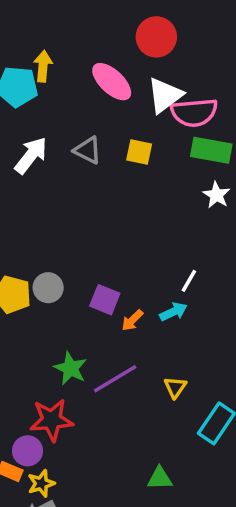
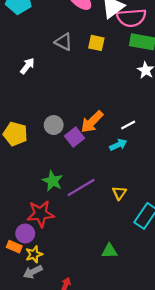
white arrow: (31, 155) -> (27, 66), moved, size x0.7
white line: (189, 281) -> (128, 125), turned 32
gray circle: (48, 288) -> (54, 125), moved
purple square: (105, 300) -> (74, 137), turned 30
orange arrow: (132, 320) -> (92, 122), moved, size x1.6

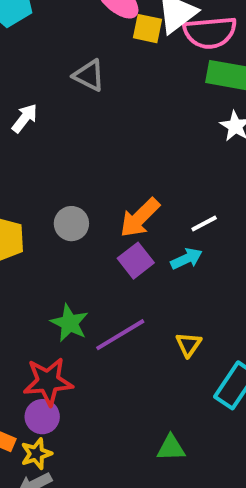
yellow square: (96, 43) -> (148, 29), moved
purple square: (74, 137) -> (136, 261), moved
purple circle: (25, 233) -> (42, 417), moved

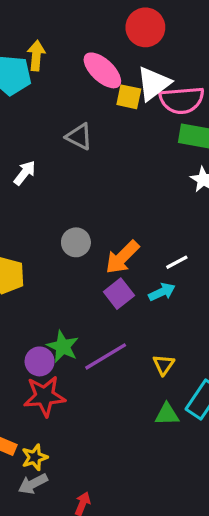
gray circle: (71, 224) -> (76, 242), moved
purple circle: (42, 417) -> (40, 361), moved
green triangle: (171, 448) -> (167, 414), moved

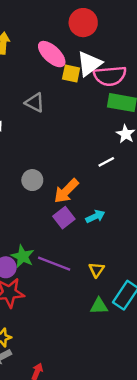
white line: (177, 262) -> (106, 162), moved
purple line: (106, 356) -> (54, 264), turned 52

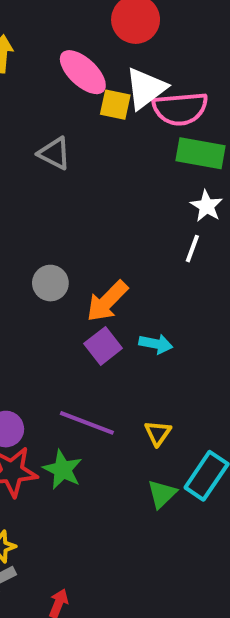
white line: (106, 162) -> (192, 249), moved, turned -42
cyan arrow: (95, 216) -> (156, 344), turned 36
green star: (23, 256) -> (63, 470), moved
green triangle: (99, 306) -> (162, 494), turned -42

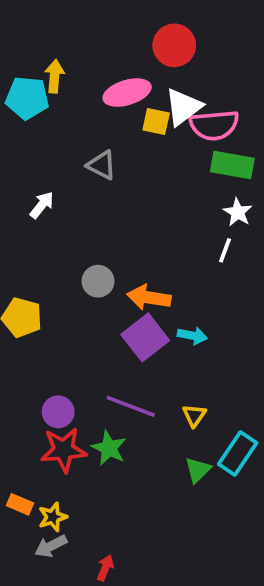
pink ellipse: (83, 72) -> (127, 93), turned -60
orange arrow: (107, 301) -> (149, 297), turned 54
purple square: (103, 346) -> (145, 337), size x1.4

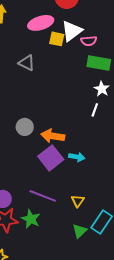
pink semicircle: (214, 125) -> (89, 41), size x0.6

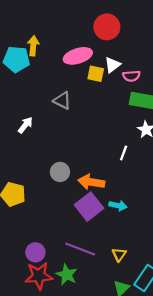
white triangle: (72, 31) -> (112, 65), size x0.7
white line: (95, 110) -> (124, 153), moved

